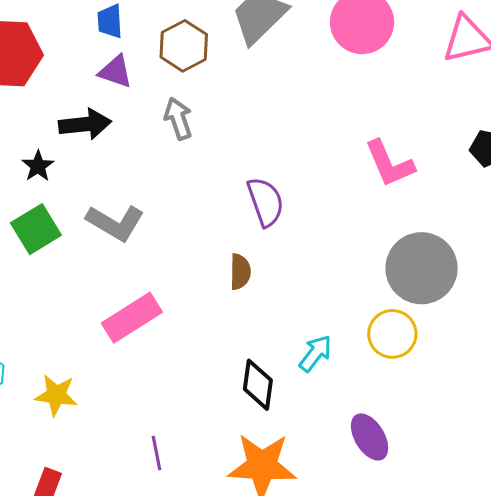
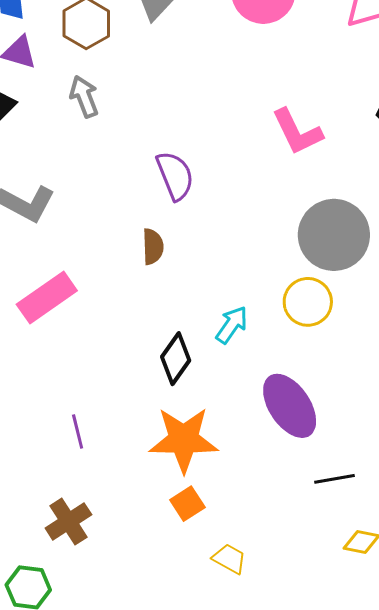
black diamond: (258, 385) -> (176, 359), turned 30
purple ellipse: (370, 437) -> (290, 406), size x1.4

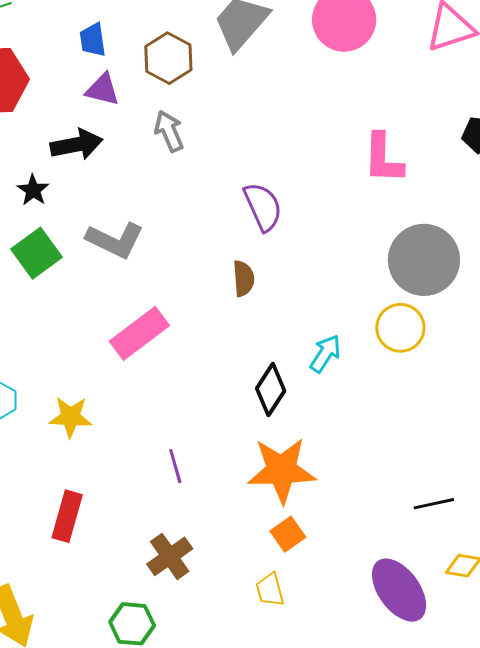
pink L-shape: (297, 132) -> (383, 158), turned 30
purple ellipse: (290, 406) -> (399, 590), moved
yellow trapezoid: (229, 559) -> (270, 590), moved, turned -132

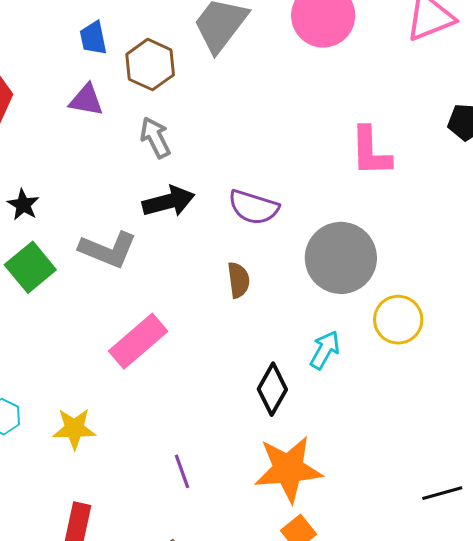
blue trapezoid: (93, 40) -> (93, 38), moved
black arrow: (76, 145) -> (169, 201), moved
purple semicircle: (263, 207) -> (254, 207), turned 135
gray circle: (424, 260) -> (341, 258), moved

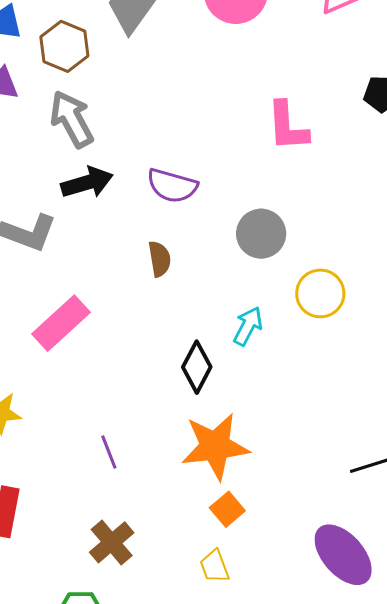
gray arrow: (155, 137) -> (72, 119), size x1.4
gray circle: (341, 258) -> (261, 234), size x0.7

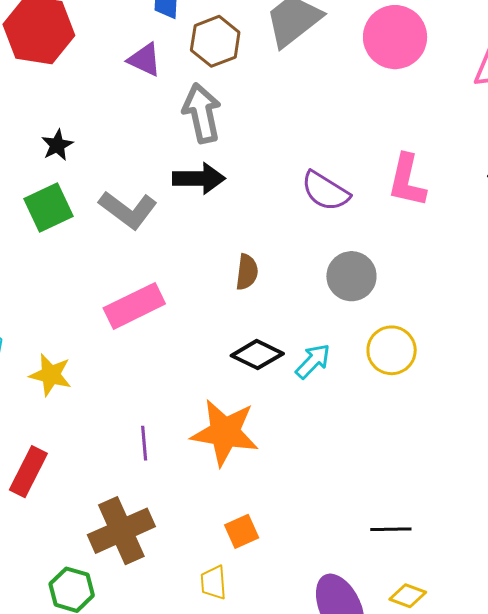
purple semicircle: (172, 186) -> (325, 191), moved
black diamond: (197, 367) -> (257, 355), moved, turned 72
orange star: (215, 446) -> (225, 432), moved
brown cross: (112, 542) -> (121, 531), size x1.4

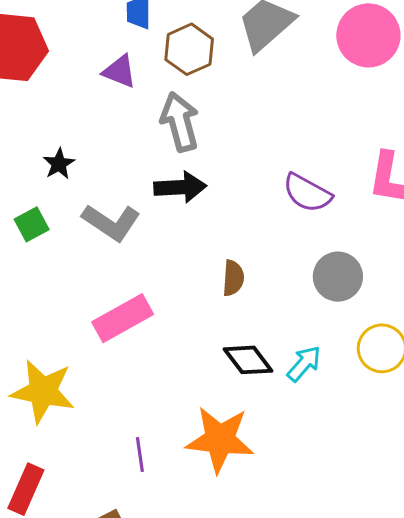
black star: (57, 145) -> (59, 164), moved
green square: (48, 208) -> (32, 224), size x0.7
black diamond: (257, 355) -> (248, 360), turned 30
yellow star: (51, 375) -> (43, 391), size x1.5

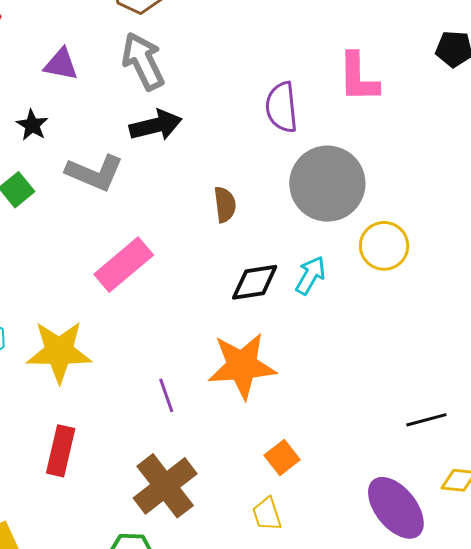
purple triangle: (120, 71) -> (61, 64), moved
purple semicircle: (307, 193) -> (282, 107), turned 66
gray circle: (338, 277) -> (327, 184), size x1.5
black diamond: (248, 360) -> (255, 282), turned -51

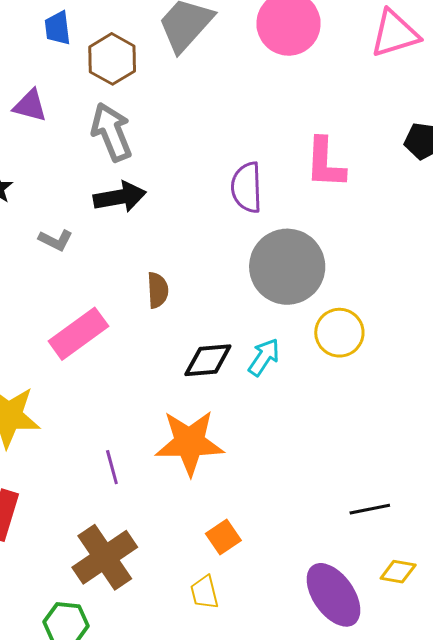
purple triangle: (61, 64) -> (30, 106), moved
gray L-shape: (95, 173) -> (56, 240), size x0.6
brown semicircle: (225, 205) -> (158, 290), moved

